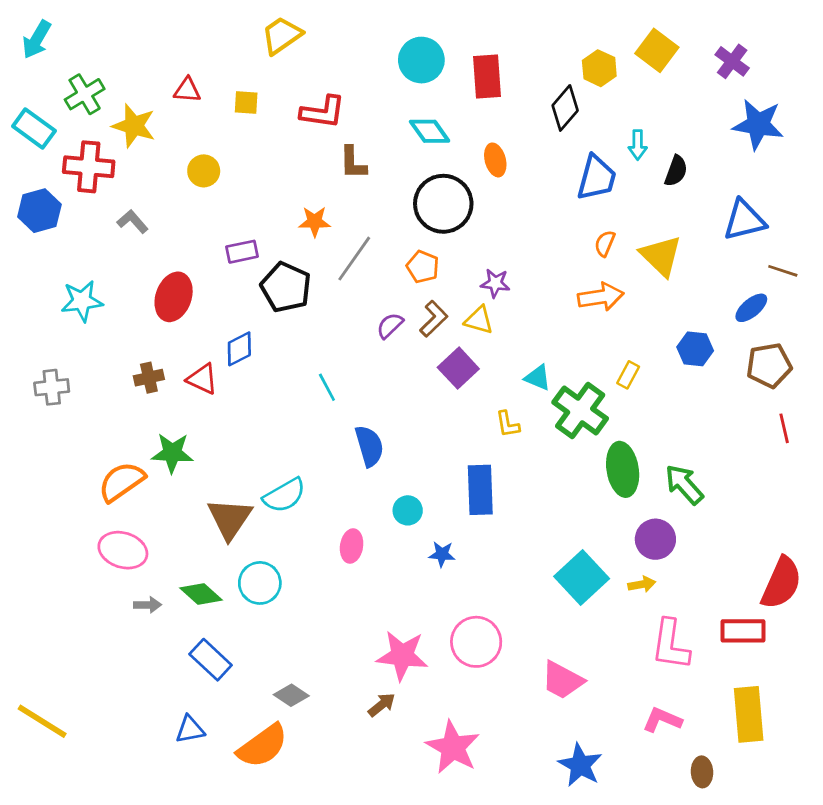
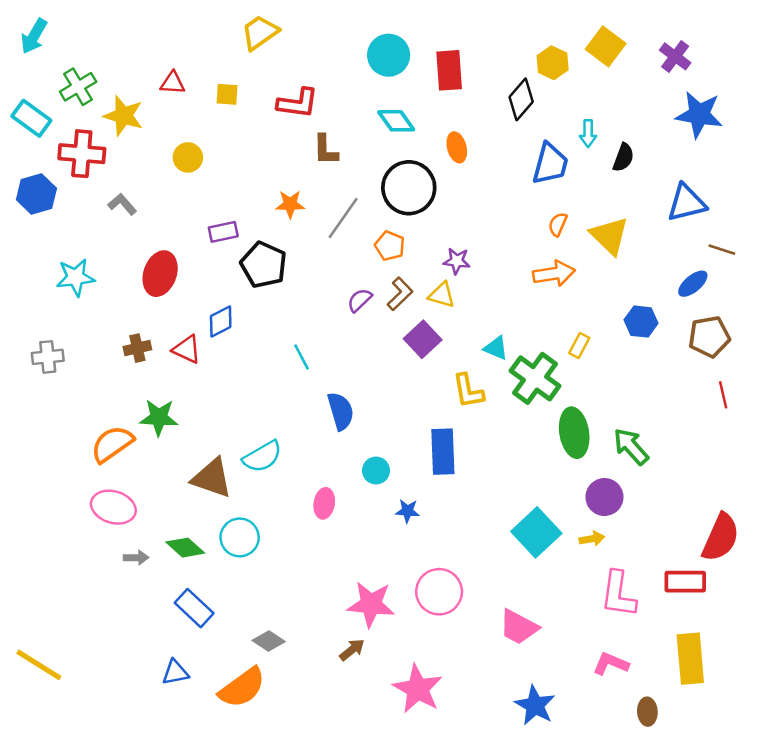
gray line: (354, 259) -> (343, 218), moved
yellow L-shape: (508, 424) -> (468, 391), size x1.4
brown triangle: (230, 519) -> (212, 478), turned -45

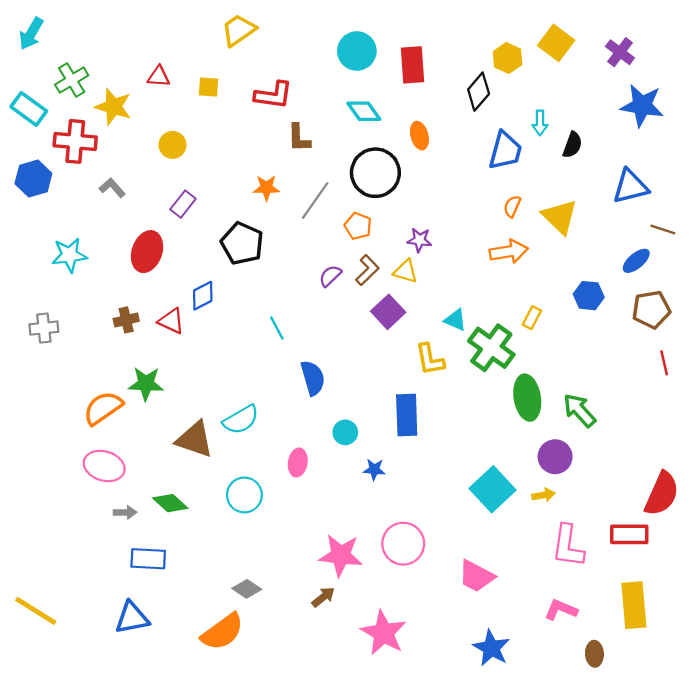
purple rectangle: (223, 232) -> (183, 204), moved, turned -40
cyan circle: (240, 537) -> (244, 495), moved
blue rectangle: (194, 608) -> (148, 559), moved, turned -40
blue triangle: (175, 672) -> (132, 618), moved, size x1.4

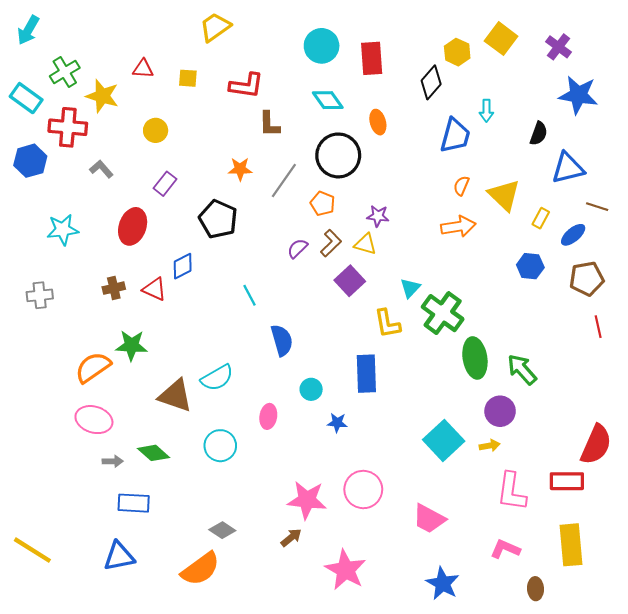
black semicircle: (572, 145) -> (539, 134), moved
yellow rectangle: (532, 318) -> (541, 218), moved
cyan triangle: (455, 320) -> (410, 288), turned 50

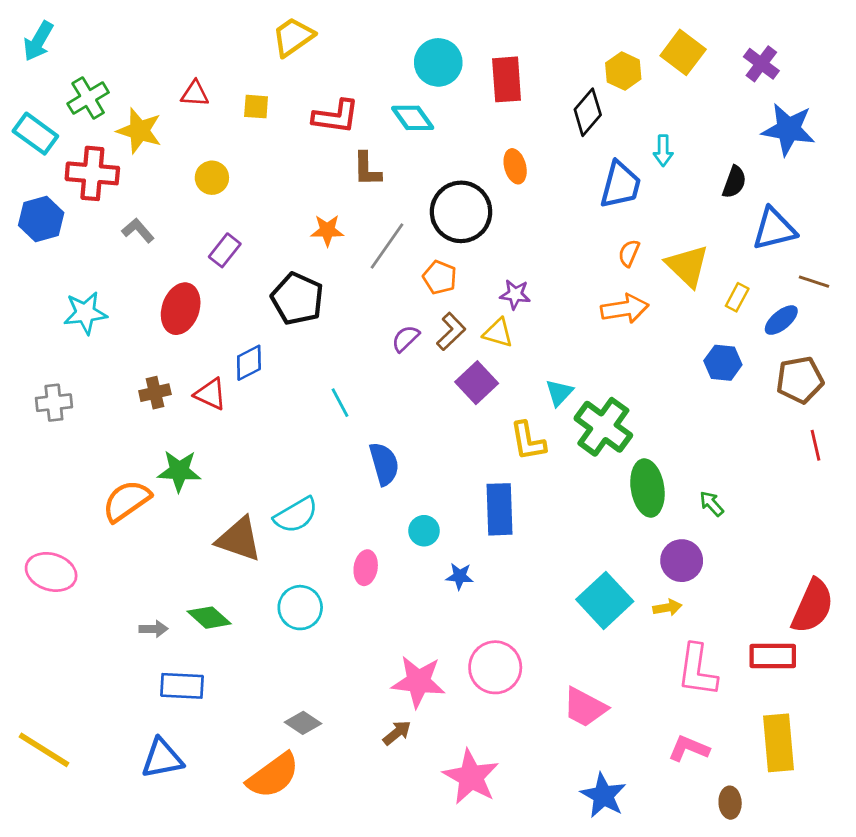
cyan diamond: (328, 100) -> (413, 118), moved
green arrow: (522, 369) -> (712, 504), size x0.6
pink ellipse: (94, 420) -> (51, 572), moved

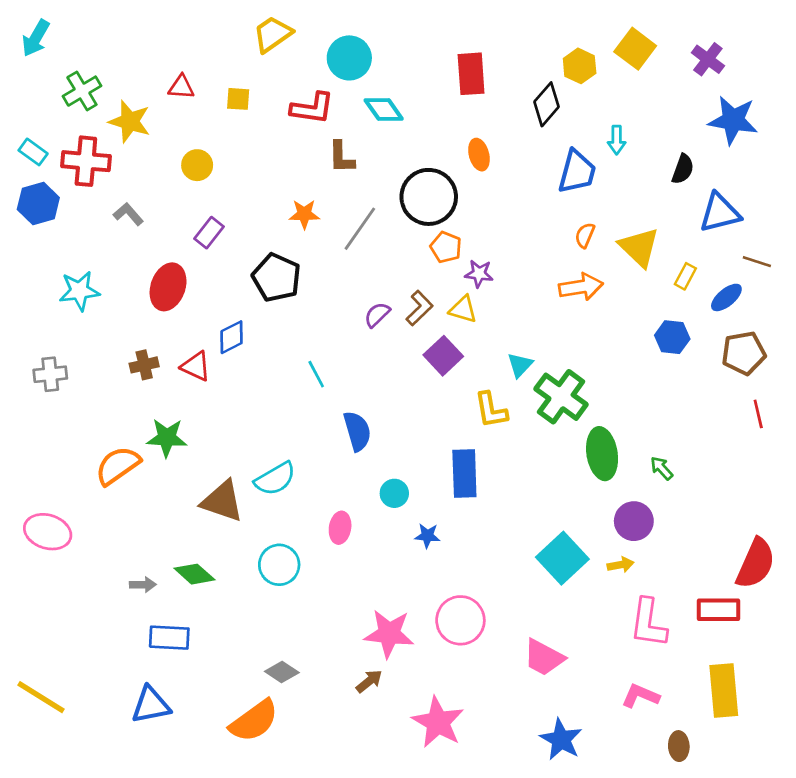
cyan circle: (438, 62) -> (349, 58), moved
cyan rectangle: (35, 134) -> (33, 152), moved, size x0.7
orange pentagon: (440, 277) -> (446, 247), moved

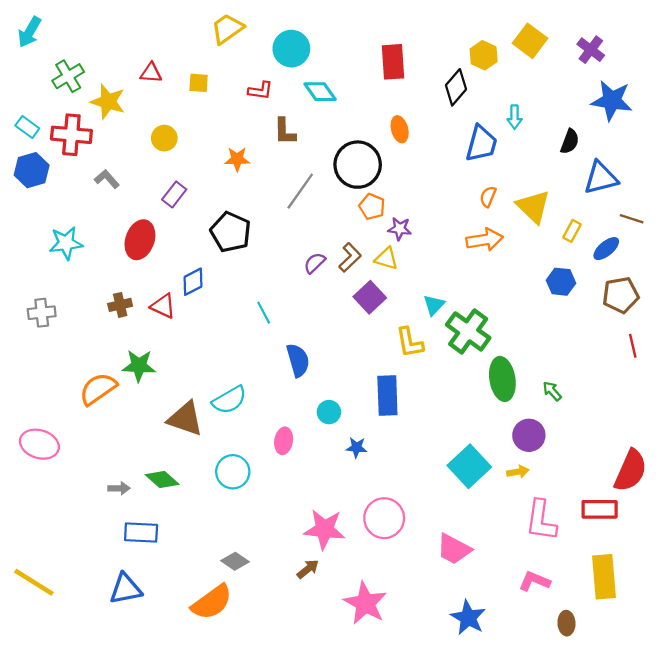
red L-shape: (312, 108) -> (260, 91), size x0.7
orange star: (304, 214) -> (237, 159), moved

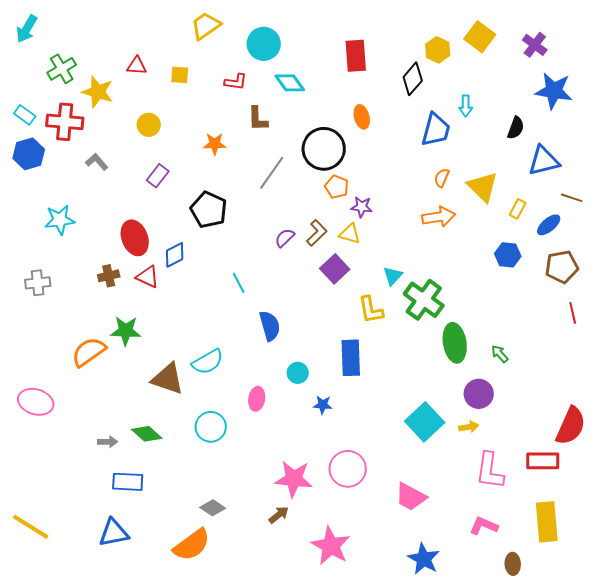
red ellipse: (140, 240) -> (135, 238), moved, turned -40

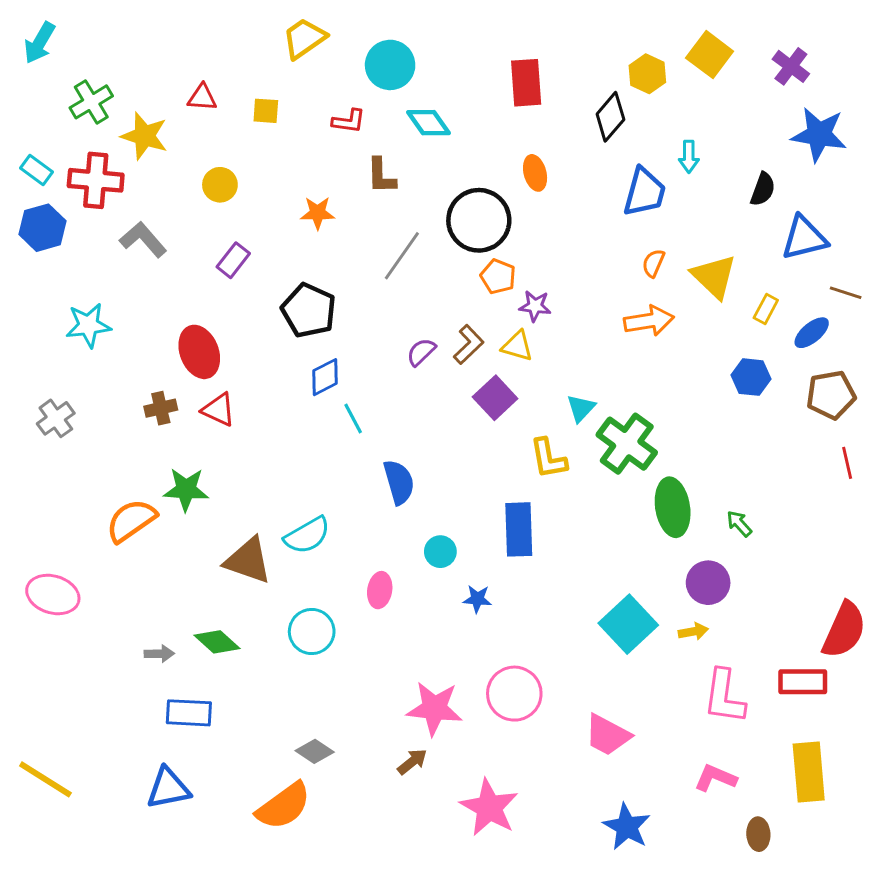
gray L-shape: (97, 162) -> (143, 239), size x1.4
blue diamond: (175, 255) -> (325, 377), moved
gray cross: (38, 283) -> (56, 418), turned -30

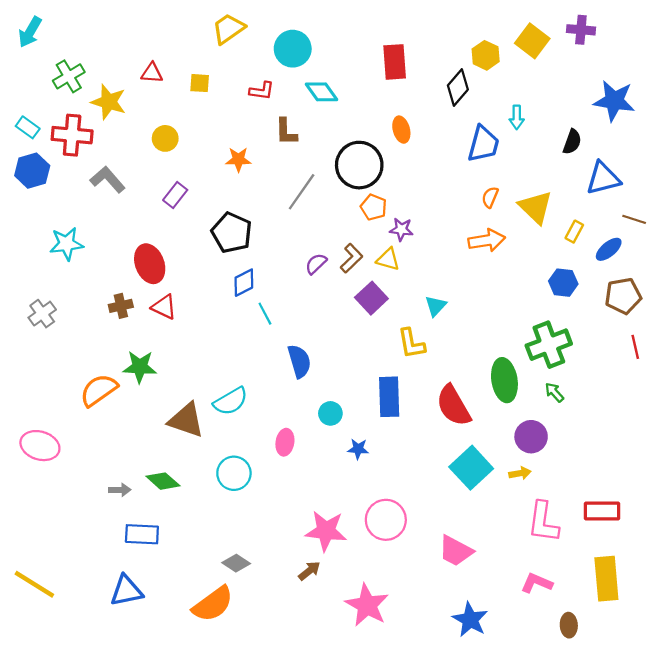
purple cross: (791, 66) -> (581, 30), moved, turned -32
green cross: (627, 444) -> (549, 345), moved, turned 33
red semicircle: (844, 630) -> (453, 406), moved, turned 126

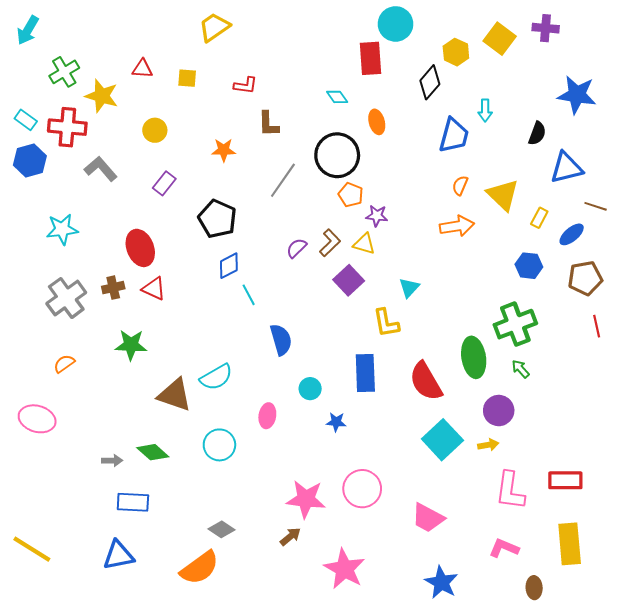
cyan circle: (293, 49) -> (396, 24), moved
cyan diamond: (322, 92) -> (337, 97), moved, size x0.7
gray cross: (42, 314) -> (66, 298), moved, size x1.5
orange semicircle: (99, 390) -> (64, 364), moved, size x0.6

